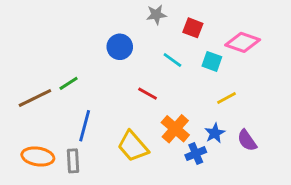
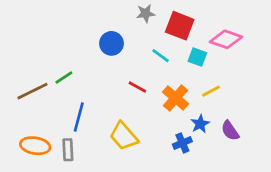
red square: (193, 28) -> (180, 26), size x1.5
orange cross: (175, 129) -> (176, 98), moved

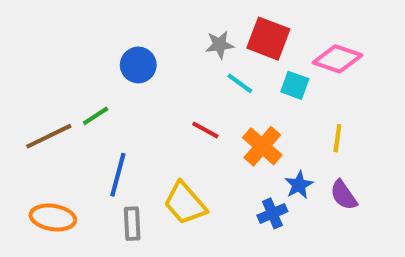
gray star: (146, 13) -> (220, 45), moved
blue circle: (111, 43) -> (138, 65), moved
yellow line: (211, 91) -> (337, 138), moved, turned -54
gray rectangle: (68, 150) -> (132, 224), moved

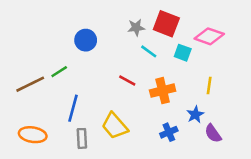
orange cross: (262, 146) -> (163, 91), turned 35
blue star: (299, 185) -> (195, 115), moved
purple semicircle: (344, 195) -> (213, 133), moved

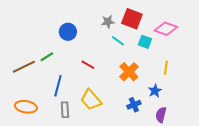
red line: (127, 80) -> (88, 65), moved
orange cross: (163, 91) -> (129, 72), turned -30
purple semicircle: (213, 133) -> (161, 115), moved, turned 49

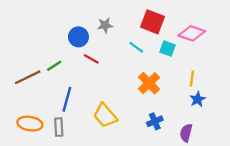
gray star: (108, 22) -> (105, 25), moved
red line: (88, 65) -> (91, 59), moved
blue star: (155, 91) -> (198, 99), moved
gray rectangle: (65, 110) -> (59, 127), moved

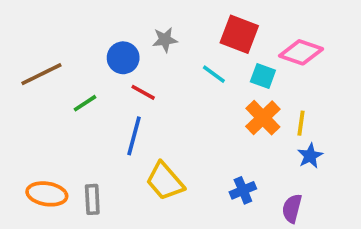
brown line: (28, 77) -> (41, 74), moved
orange cross: (149, 83) -> (263, 118), moved
blue line: (67, 99) -> (134, 136), moved

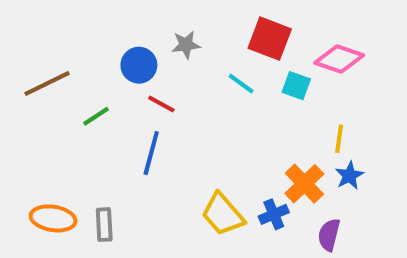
orange cross: (263, 118) -> (304, 184), moved
yellow trapezoid: (165, 181) -> (223, 214), moved

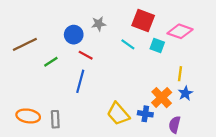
blue cross: (274, 214) -> (145, 114), turned 32

